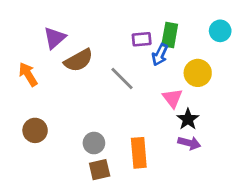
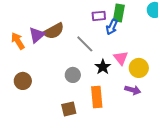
purple triangle: (55, 38) -> (37, 35), moved
yellow circle: (198, 73) -> (139, 68), moved
black star: (188, 119) -> (103, 67), moved
gray circle: (94, 143) -> (73, 75), moved

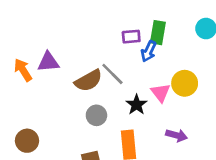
brown semicircle: (54, 31) -> (88, 81), moved
purple triangle: (37, 35) -> (48, 62), turned 36
yellow circle: (139, 68) -> (185, 83), moved
brown circle: (23, 81) -> (27, 141), moved

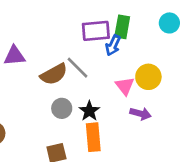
purple rectangle: (131, 37) -> (96, 31), size x1.5
black star: (137, 105) -> (89, 111), moved
purple arrow: (177, 135) -> (141, 114), moved

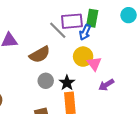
gray line: (77, 68) -> (58, 30), moved
yellow circle: (148, 77) -> (83, 57), moved
purple arrow: (141, 114) -> (106, 85), turned 133

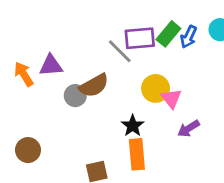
green rectangle: (92, 18) -> (168, 34), turned 30
blue arrow: (85, 32) -> (189, 37), moved
gray circle: (46, 81) -> (75, 96), moved

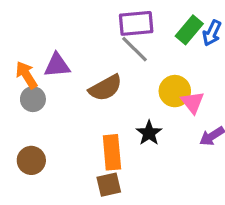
purple rectangle: (140, 38) -> (136, 23), moved
gray circle: (75, 96) -> (33, 99), moved
orange rectangle: (137, 154) -> (112, 152), moved

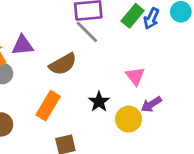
yellow circle: (175, 91) -> (129, 119), moved
orange rectangle: (112, 152) -> (48, 106), moved, turned 36

